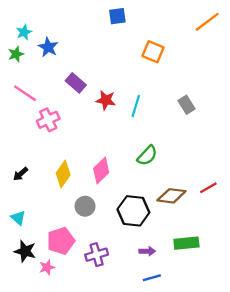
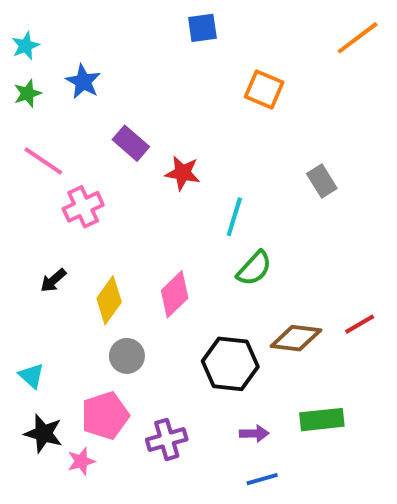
cyan star: (24, 32) -> (26, 46), moved
cyan line: (136, 106) -> (234, 217), moved
black arrow: (20, 174) -> (53, 280), moved
gray circle: (85, 206) -> (127, 356), moved

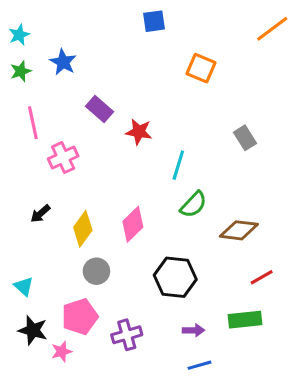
pink line: (43, 161) -> (33, 123), turned 44
red line: (360, 324) -> (262, 277), moved
brown diamond: (296, 338) -> (239, 230), moved

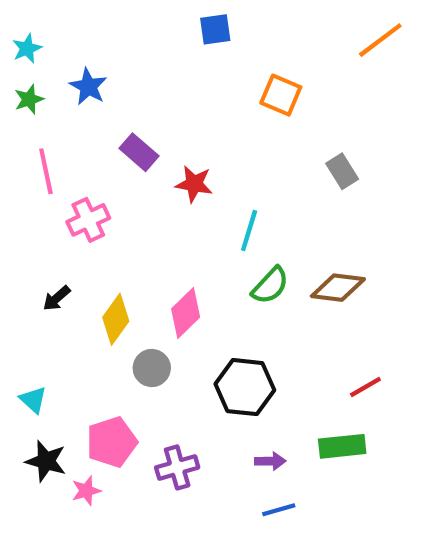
gray rectangle: (245, 138) -> (342, 171), moved
brown diamond: (239, 230) -> (338, 288), moved
gray circle: (96, 271) -> (152, 368), moved

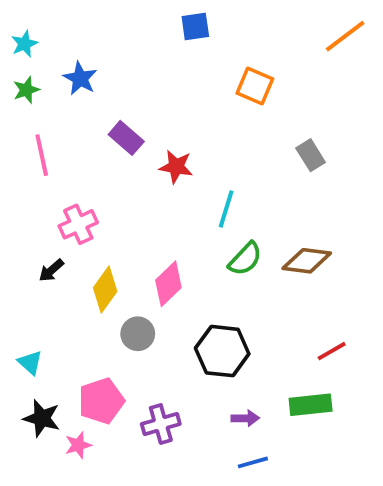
pink cross: (88, 220) -> (78, 224), moved

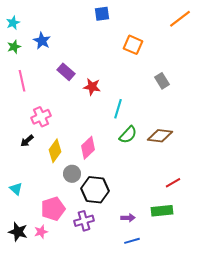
black hexagon: (222, 351) -> (95, 190), moved
black star: (42, 418) -> (18, 232), moved

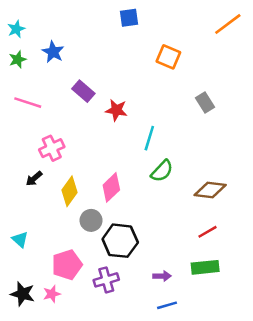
pink line: (22, 81) -> (28, 103), turned -60
brown diamond: (160, 136) -> (210, 190), moved
red line: (173, 183) -> (208, 232), moved

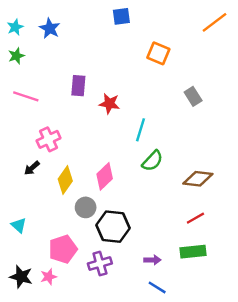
blue star: (53, 52) -> (50, 28), moved
purple rectangle: (83, 91) -> (78, 86), turned 54
blue line: (167, 305) -> (157, 287), turned 48

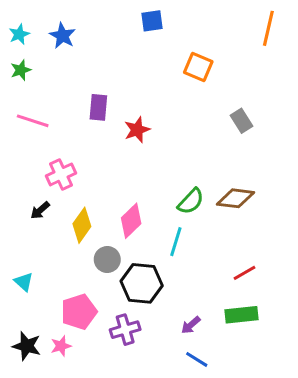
orange line: (215, 22) -> (268, 28), turned -40
red star: (109, 104) -> (137, 130), turned -30
cyan line: (140, 130) -> (176, 242), moved
brown diamond: (198, 179) -> (236, 198), moved
purple arrow: (152, 260) -> (191, 325), turned 140

